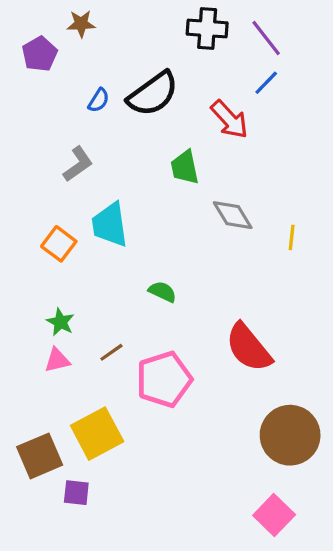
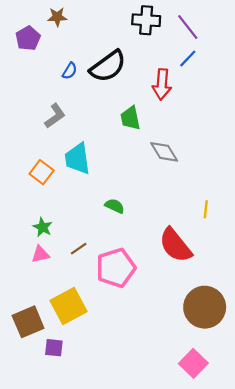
red arrow: (229, 119) -> (162, 84), turned 48
yellow line: (292, 237) -> (206, 209), moved

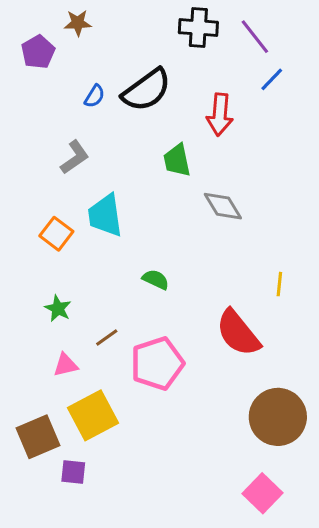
blue line: (188, 58) -> (272, 79), moved
pink triangle: (40, 254) -> (66, 365), moved

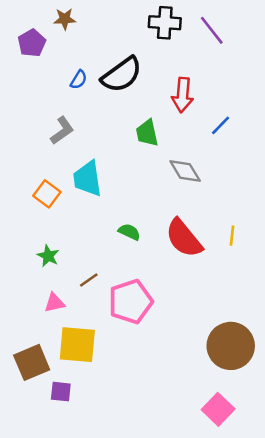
blue line: (272, 79) -> (221, 125), moved
red semicircle: (238, 333) -> (184, 238), moved
yellow square: (93, 415) -> (77, 345), turned 33

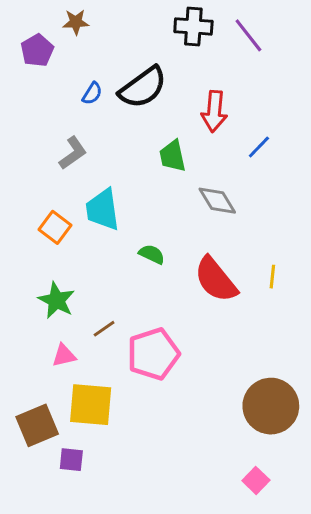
green semicircle: (129, 232) -> (152, 254), moved
green star: (48, 256) -> (56, 300), size x1.4
pink square: (218, 409) -> (256, 480), size x0.7

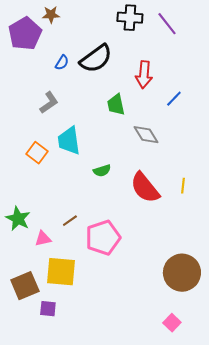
purple pentagon: (37, 50) -> (25, 34), size x1.5
green semicircle: (152, 254) -> (102, 171), turned 138
green star: (56, 300) -> (18, 219), moved

